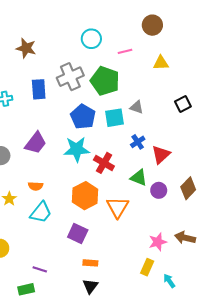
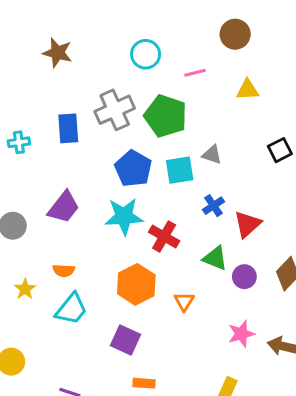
brown star: (26, 48) -> (58, 53), moved
orange triangle: (118, 207) -> (184, 301), size x0.6
pink star: (158, 242) -> (241, 334), moved

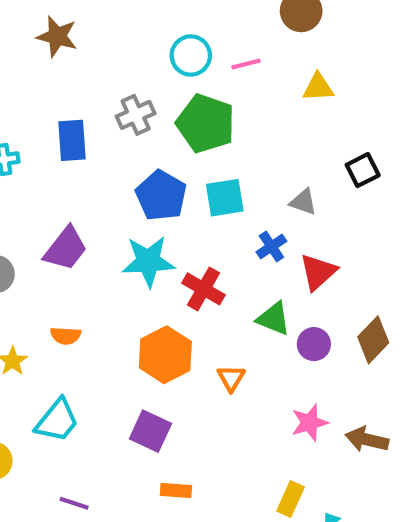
cyan circle: (146, 54) -> (191, 55), moved
gray cross: (115, 110) -> (136, 115), size x0.7
gray triangle: (212, 155) -> (303, 202), moved
cyan trapezoid: (71, 309) -> (57, 420), moved

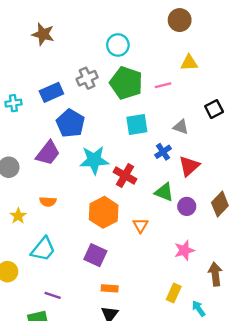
pink line: (246, 64) -> (163, 85), moved
blue rectangle: (72, 140) -> (51, 92), turned 70
blue pentagon: (161, 196) -> (70, 123), moved
brown arrow: (367, 440) -> (215, 274), moved, turned 70

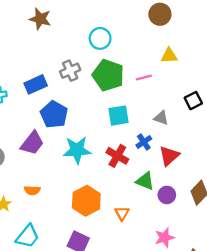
brown star: (43, 34) -> (40, 19), moved
red cross: (125, 176) -> (117, 156), moved

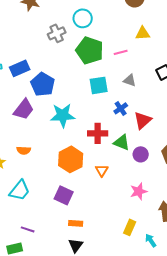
gray cross: (70, 71) -> (57, 33), moved
blue rectangle: (36, 84) -> (20, 68), moved
gray triangle: (161, 118) -> (130, 80), moved
red cross: (117, 156) -> (98, 133), moved, turned -30

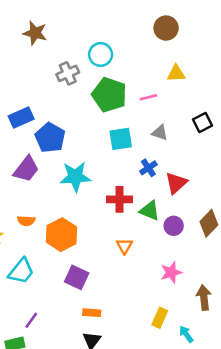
orange hexagon: (71, 159) -> (61, 235), moved
purple line: (28, 229) -> (31, 320), turned -72

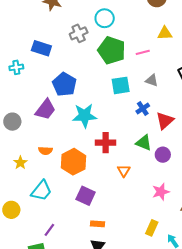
blue rectangle: (21, 117) -> (41, 48), moved, turned 42
red cross: (119, 199) -> (106, 143), moved

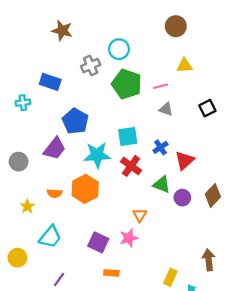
gray triangle: (152, 80) -> (166, 109), moved
cyan square: (121, 85) -> (128, 136), moved
red cross: (106, 143) -> (131, 166), moved, turned 36
orange hexagon: (73, 162) -> (85, 189), moved
pink star: (161, 192) -> (129, 238), moved

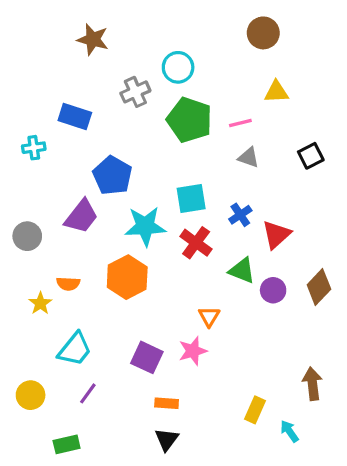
orange semicircle: (55, 193) -> (68, 284), moved
yellow circle: (17, 258) -> (31, 395), moved
purple line: (59, 279) -> (88, 393), moved

